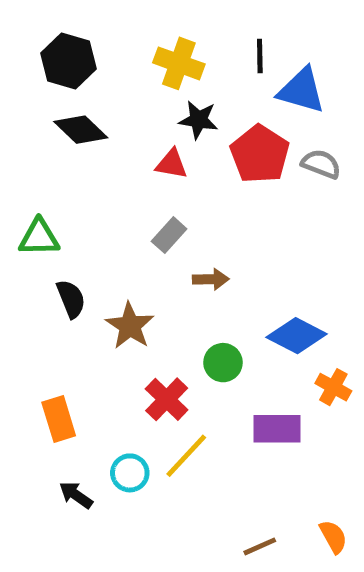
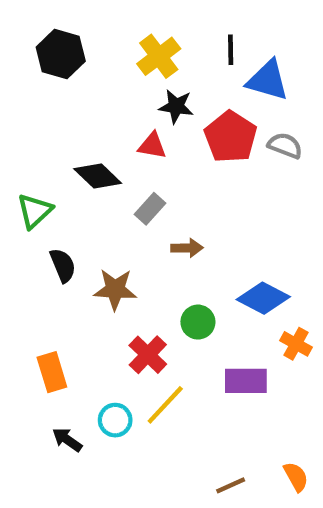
yellow cross: (179, 63) -> (159, 56), turned 33
black diamond: (81, 130) -> (98, 176), moved
green triangle: (39, 238) -> (35, 211), turned -42
brown star: (130, 326) -> (115, 289), turned -30

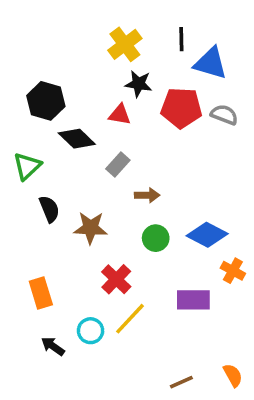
black hexagon: (61, 54) -> (46, 101), moved
red pentagon: (231, 137) -> (181, 108), turned -30
green circle: (198, 322) -> (156, 238), moved

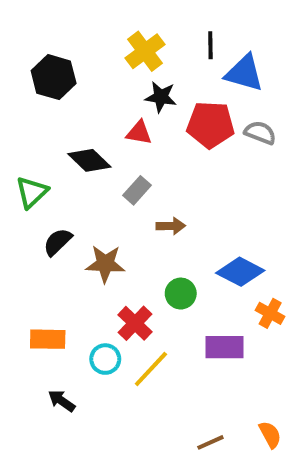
black hexagon: (46, 101) -> (54, 77), moved
black semicircle: (49, 209) -> (58, 242), turned -112
green circle: (156, 238) -> (181, 294), moved
orange rectangle: (41, 293) -> (48, 339), turned -72
cyan circle: (91, 331) -> (105, 359), moved

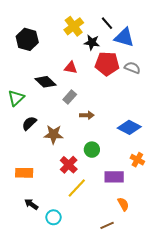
black line: (210, 45) -> (107, 23), turned -40
black star: (161, 97) -> (92, 42), moved
blue diamond: (240, 272) -> (129, 127), moved
cyan circle: (105, 359) -> (53, 217), moved
orange semicircle: (270, 435) -> (123, 204), moved

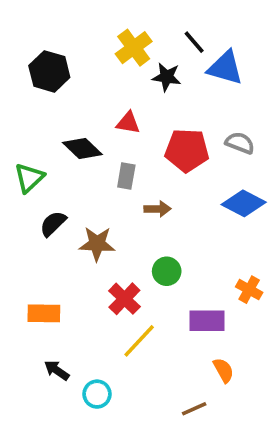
red pentagon: (107, 64) -> (187, 150), moved
gray semicircle: (132, 68) -> (240, 143), moved
gray rectangle: (70, 97) -> (126, 176), turned -32
blue diamond: (129, 127) -> (244, 203), moved

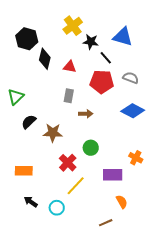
black line: (194, 42) -> (106, 58), moved
black diamond: (82, 148) -> (45, 59), moved, turned 60
cyan circle: (97, 394) -> (57, 208), moved

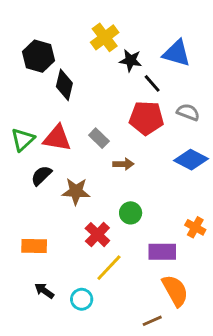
red triangle: (70, 67) -> (57, 138), moved, size x1.5
gray rectangle: (69, 96) -> (99, 138), turned -56
orange semicircle: (122, 202) -> (175, 291), size x1.6

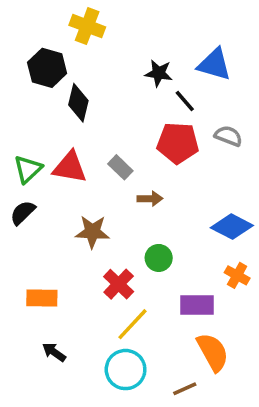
yellow cross: (105, 37) -> (87, 26), moved, turned -32
blue diamond: (191, 160) -> (232, 227), moved
black semicircle: (41, 176) -> (23, 213), moved
cyan circle: (82, 299) -> (126, 370), moved, size x1.5

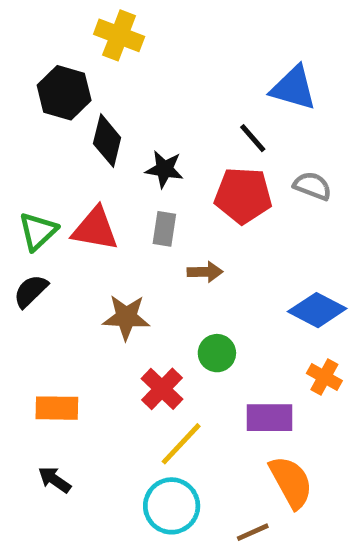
black star: (159, 73) -> (164, 169), moved
gray rectangle: (120, 167) -> (164, 229), turned 55
black arrow: (54, 352) -> (55, 480), moved

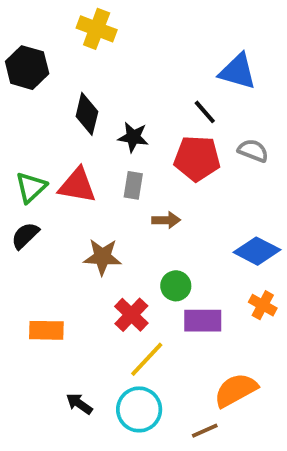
black hexagon: (64, 93) -> (27, 68), moved
purple rectangle: (269, 418) -> (203, 321), moved
black arrow: (55, 480) -> (79, 404), moved
orange semicircle: (291, 482) -> (236, 390), turned -90

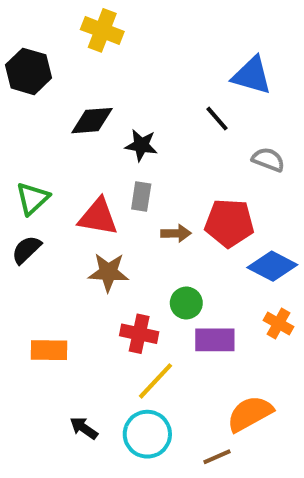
black diamond: (87, 114) -> (92, 121), turned 72
red pentagon: (197, 158) -> (229, 223), moved
red triangle: (77, 185) -> (98, 217), moved
red cross: (131, 315) -> (139, 334), turned -32

